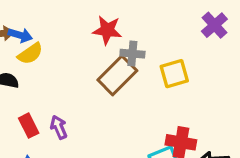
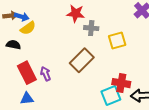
brown rectangle: (117, 75) -> (82, 60), moved
red rectangle: (29, 126) -> (27, 73), size x1.5

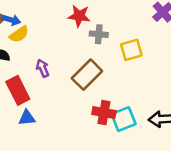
purple arrow: (46, 74) -> (43, 68), moved
red cross: (121, 83) -> (104, 113), moved
blue triangle: (27, 99) -> (27, 118), moved

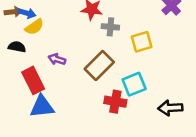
purple arrow: (43, 68) -> (57, 59), turned -49
blue triangle: (27, 118) -> (42, 107), size x1.5
cyan square: (124, 119) -> (134, 84), moved

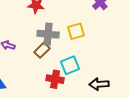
gray cross: (110, 27) -> (48, 34), moved, size x1.5
brown rectangle: (99, 65) -> (42, 50), size x0.7

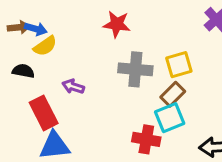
brown rectangle: (42, 50) -> (173, 94), moved

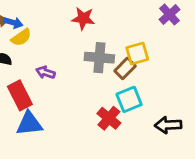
brown rectangle: (173, 94) -> (125, 68), moved
red cross: (146, 139) -> (109, 118), turned 30

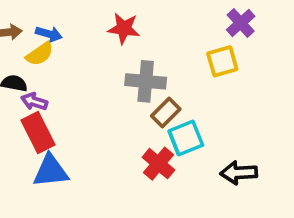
blue arrow: (13, 23) -> (49, 34), moved
yellow square: (137, 54) -> (222, 61), moved
brown rectangle: (125, 68) -> (166, 112), moved
purple arrow: (46, 72) -> (34, 102), moved

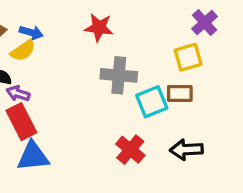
brown rectangle: (166, 112) -> (180, 94), moved, turned 45
cyan square: (186, 138) -> (152, 102), moved
black arrow: (239, 173) -> (186, 150), moved

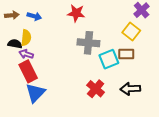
yellow semicircle: (23, 51) -> (26, 38), moved, turned -49
yellow square: (188, 57) -> (131, 32), turned -36
blue triangle: (33, 156) -> (35, 93), turned -40

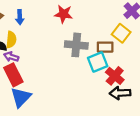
blue arrow: (34, 16) -> (20, 17), turned 72
brown rectangle: (126, 54) -> (105, 47), moved
red cross: (96, 89) -> (115, 76), moved

